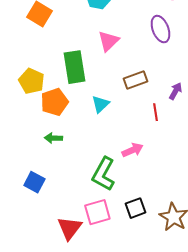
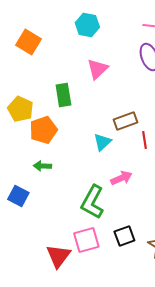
green rectangle: (74, 67) -> (63, 95), size x0.7
brown rectangle: (135, 80) -> (125, 121), moved
cyan triangle: (100, 104) -> (102, 142), moved
blue square: (34, 182) -> (18, 196), moved

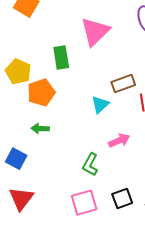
pink triangle: (97, 69) -> (95, 32), size x1.4
green L-shape: (92, 202) -> (90, 165), size x0.7
red triangle: (58, 256) -> (21, 199), moved

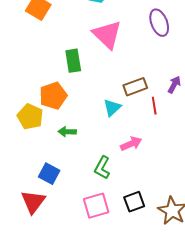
pink triangle: (95, 32) -> (107, 35), turned -32
yellow pentagon: (18, 72) -> (30, 117), moved
green arrow: (40, 129) -> (67, 132), moved
blue square: (16, 159) -> (49, 174), moved

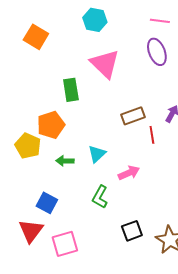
cyan triangle: (112, 108) -> (97, 154), moved
pink square: (96, 206) -> (65, 244), moved

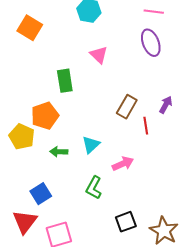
pink triangle: (105, 64) -> (99, 55), size x0.6
brown rectangle: (133, 116) -> (127, 107), turned -40
blue square: (47, 203) -> (41, 194), turned 30

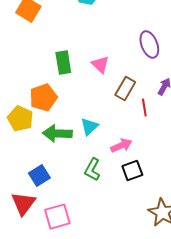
purple ellipse: (151, 43) -> (149, 45), moved
pink triangle: (99, 55) -> (100, 65), moved
green arrow: (59, 152) -> (57, 134), size x1.6
black square: (126, 222) -> (132, 171), moved

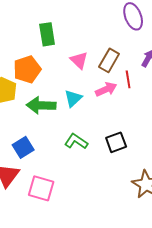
pink triangle: (100, 65) -> (79, 60), moved
pink arrow: (121, 146) -> (106, 89), moved
green L-shape: (92, 170) -> (76, 141), turned 95
pink square: (57, 217) -> (41, 188), turned 32

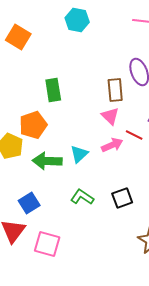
pink triangle: (79, 60) -> (110, 116), moved
brown rectangle: (109, 60) -> (115, 90), moved, turned -35
red line: (128, 79) -> (134, 135), turned -54

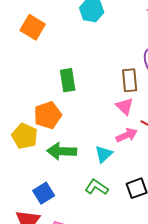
cyan triangle: (79, 154) -> (104, 154), moved

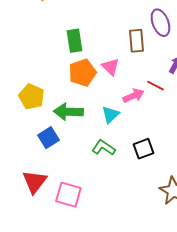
pink triangle: (125, 106) -> (110, 67), moved
orange pentagon: (48, 115) -> (82, 73), moved
blue square: (44, 193) -> (48, 138), moved

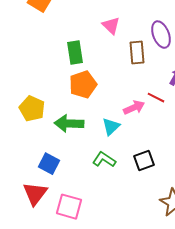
pink triangle: (110, 67) -> (111, 26), moved
blue square: (48, 138) -> (49, 164), moved, turned -30

